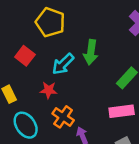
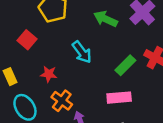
green arrow: (91, 52) -> (106, 19), moved, turned 105
cyan arrow: (63, 64) -> (82, 52), moved, turned -85

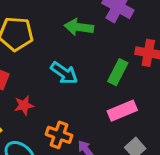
red star: (49, 74) -> (24, 105), moved

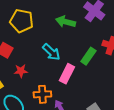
pink rectangle: (122, 111) -> (67, 74), moved, turned -48
orange cross: (59, 135) -> (42, 94), turned -30

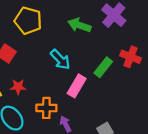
red star: (21, 71) -> (18, 87), moved

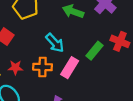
orange cross: (46, 108) -> (43, 67), moved

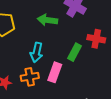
cyan arrow: (55, 43) -> (37, 52), turned 66

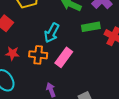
green rectangle: (74, 52) -> (91, 27), moved, turned 36

